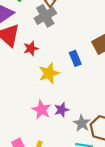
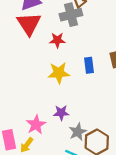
red star: (31, 48) -> (57, 40), moved
pink star: (41, 110) -> (36, 125), moved

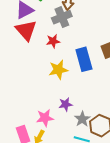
blue rectangle: (89, 65) -> (84, 59), size x1.6
pink star: (36, 125) -> (45, 118), turned 30

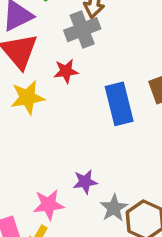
yellow star: (58, 70) -> (27, 97), moved

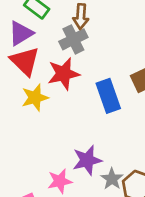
red star: (66, 71) -> (64, 74), size x1.6
purple star: (85, 182) -> (87, 160), size x1.5

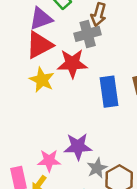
red triangle: (25, 61) -> (39, 45), turned 36
yellow star: (35, 98) -> (42, 80), turned 30

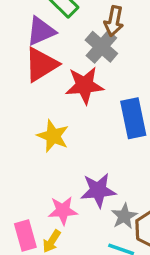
gray cross: (88, 34) -> (101, 47), turned -30
yellow star: (42, 80) -> (53, 136), moved

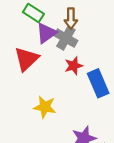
purple triangle: (41, 31) -> (46, 33), moved
red star: (84, 85) -> (74, 66), moved, size x0.7

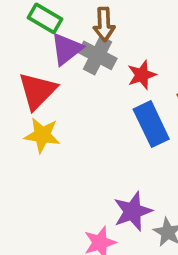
red star: (74, 66) -> (142, 75), moved
yellow star: (45, 107) -> (42, 135), moved

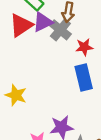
red triangle: (37, 91) -> (21, 25), moved
yellow star: (42, 135) -> (16, 95), moved

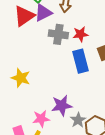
gray cross: (60, 30) -> (58, 34), moved, turned -30

